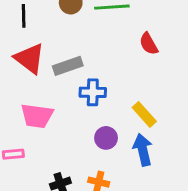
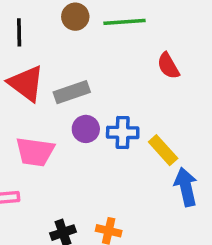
blue cross: (93, 92) -> (123, 132), moved
purple circle: (106, 138) -> (86, 129), moved
blue arrow: (143, 150) -> (186, 187), moved

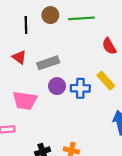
black line: (19, 32) -> (26, 25), moved
red triangle: (26, 83) -> (19, 57), size x0.6
yellow rectangle: (163, 150) -> (106, 81), moved

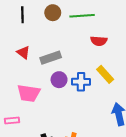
black line: (26, 25) -> (22, 15), moved
red semicircle: (109, 46) -> (99, 41), moved, turned -56

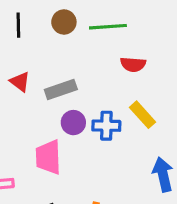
pink trapezoid: (29, 93) -> (48, 157), moved, turned 80

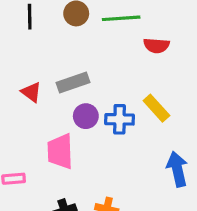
red semicircle: (133, 64) -> (156, 46), moved
red triangle: (20, 82) -> (31, 92), moved

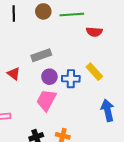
red triangle: (31, 92) -> (14, 74), moved
pink trapezoid: (60, 151) -> (46, 100), moved, turned 30

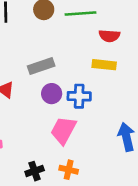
yellow rectangle: (94, 72) -> (104, 65), moved, turned -42
pink trapezoid: (46, 100) -> (63, 130), moved

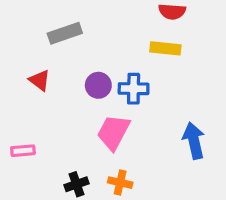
gray rectangle: (41, 66) -> (65, 33), moved

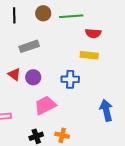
purple circle: (98, 85) -> (33, 77), moved
pink trapezoid: (113, 132) -> (45, 105), moved, turned 35

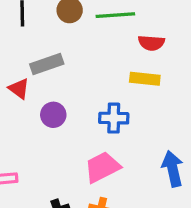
red triangle: (14, 74) -> (19, 89), moved
pink trapezoid: (45, 105) -> (102, 167), moved

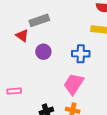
pink trapezoid: (102, 167) -> (74, 84), turned -30

